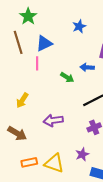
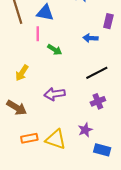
blue triangle: (44, 43) -> (45, 13), turned 36
green arrow: (67, 77) -> (55, 50), moved

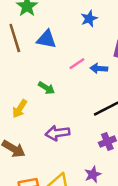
pink line: (38, 34) -> (77, 64), moved, turned 56
green arrow: (55, 50) -> (46, 88), moved

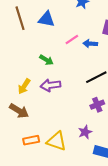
yellow arrow: (20, 109) -> (24, 86), moved
purple arrow: (57, 133) -> (51, 85), moved

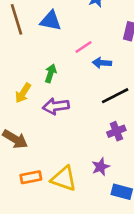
blue arrow: (90, 44) -> (102, 63), moved
green arrow: (46, 60) -> (51, 73), turned -104
yellow arrow: (24, 86) -> (23, 93), moved

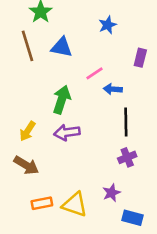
green arrow: (51, 73) -> (62, 100), size x1.5
yellow arrow: (23, 93) -> (28, 131), moved
black line: (115, 96) -> (126, 122), turned -64

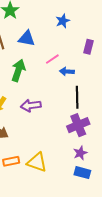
green arrow: (62, 100) -> (18, 70), moved
purple cross: (127, 157) -> (78, 125), size x1.5
purple star: (111, 193) -> (80, 153), moved

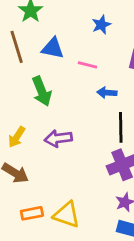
pink line: (52, 59) -> (87, 65), moved, turned 48
green arrow: (18, 70) -> (42, 91), turned 140

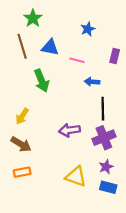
purple arrow: (58, 138) -> (69, 130), moved
orange rectangle: (32, 213) -> (22, 172), moved
yellow triangle: (67, 215) -> (76, 176), moved

